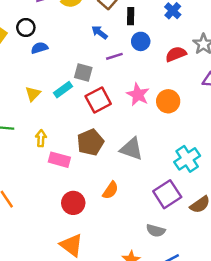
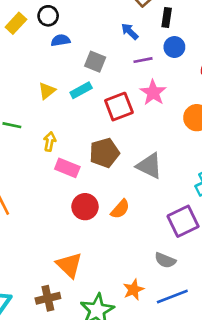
gray square: (83, 72) -> (95, 62), moved
pink star: (138, 95) -> (153, 93), moved
red circle: (73, 203) -> (85, 207), moved

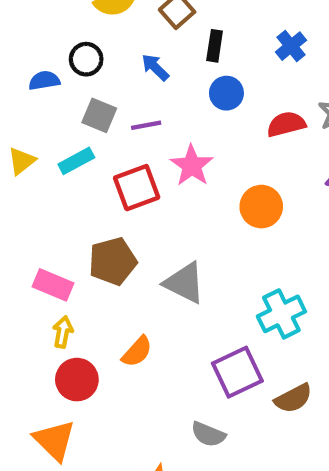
black circle: (48, 16) -> (86, 59), moved
purple line: (143, 60) -> (146, 125), moved
yellow arrow: (50, 141) -> (63, 332), moved
red circle: (85, 207) -> (77, 380), moved

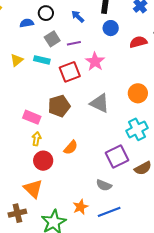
gray square: (99, 115) -> (52, 39), turned 35
cyan rectangle: (76, 161) -> (42, 60), turned 42
orange circle: (261, 207) -> (138, 93), moved
gray triangle: (184, 283) -> (100, 103), moved

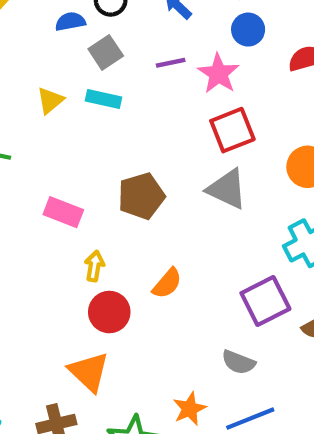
gray square: (52, 39) -> (106, 52), moved
pink star: (95, 62) -> (219, 74), moved
red square: (70, 72) -> (232, 130), moved
pink rectangle: (32, 117) -> (63, 212), moved

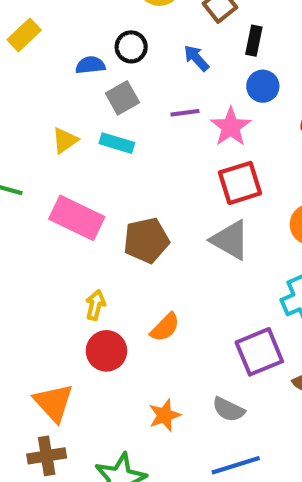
pink rectangle: (63, 212) -> (77, 218), moved, size x1.4
orange triangle: (89, 372) -> (54, 403), moved
orange star: (190, 409) -> (165, 415), moved

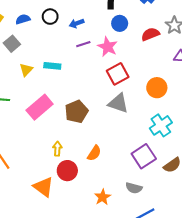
blue arrow: (196, 58) -> (77, 23), moved, turned -56
blue semicircle: (90, 65) -> (23, 19), moved
gray square: (122, 98) -> (12, 44), moved
pink rectangle: (77, 218) -> (40, 107), turned -55
orange triangle: (54, 403) -> (44, 187), moved

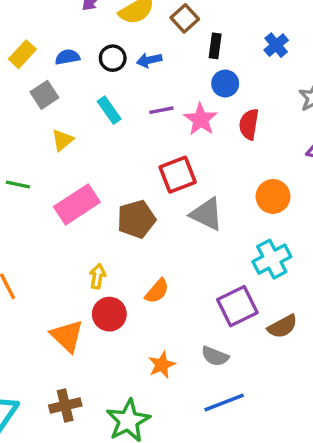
blue arrow: (77, 23) -> (149, 60), moved
red semicircle: (150, 34) -> (249, 124), moved, turned -66
cyan rectangle: (52, 66) -> (109, 110), moved, turned 42
red square: (118, 74) -> (178, 175), moved

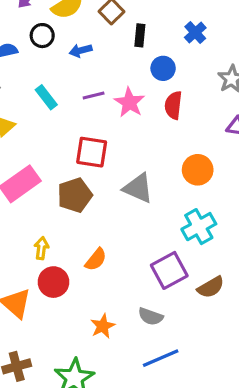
black circle: (113, 58) -> (42, 36), moved
blue circle: (225, 84) -> (163, 68), moved
red square: (178, 175) -> (92, 152), moved, turned 32

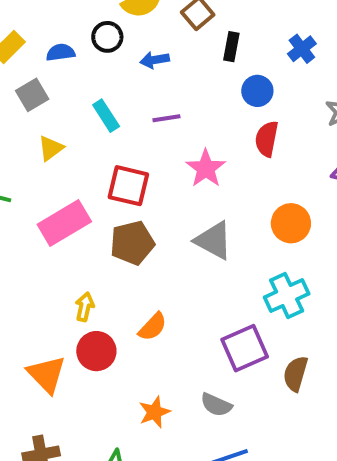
pink star: (129, 102) -> (206, 168), moved
red square: (92, 152) -> (128, 186), moved
brown semicircle: (211, 287) -> (296, 374), turned 132

